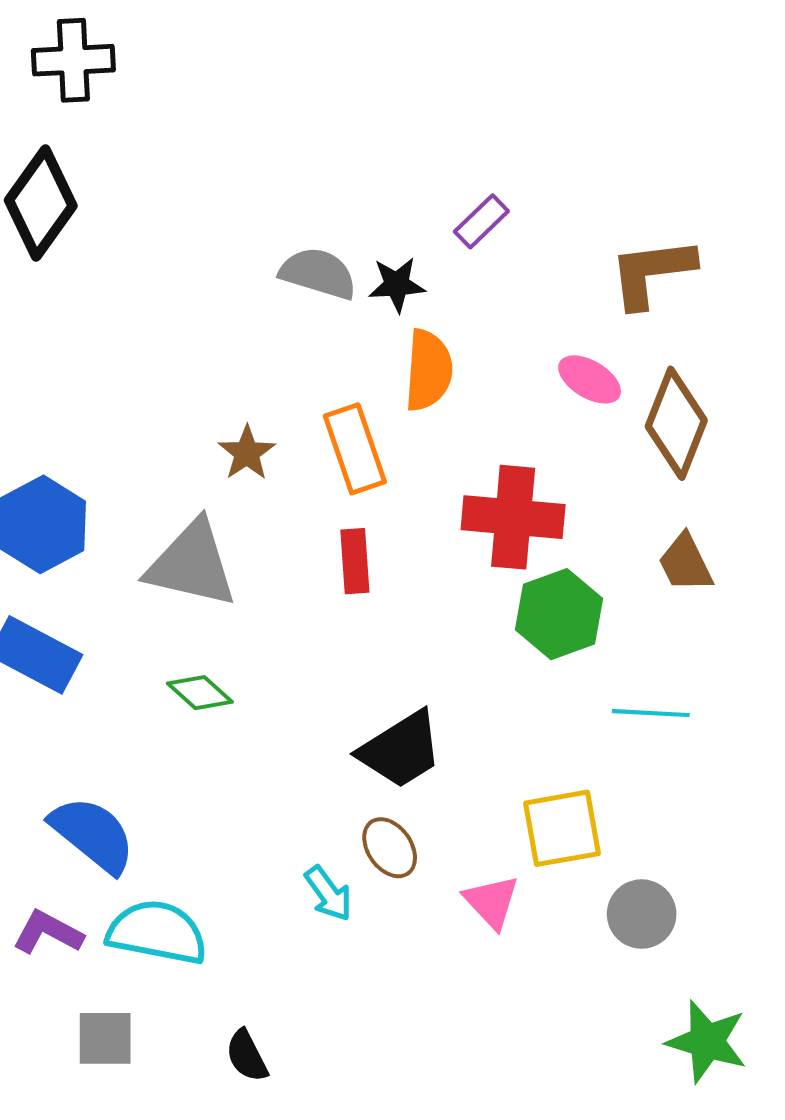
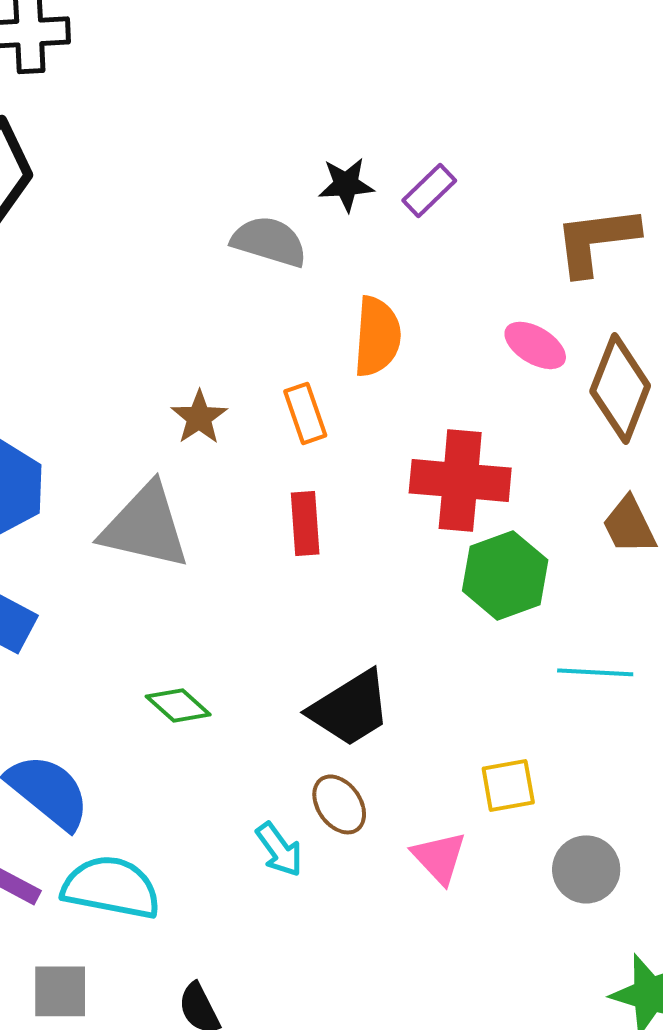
black star: (397, 285) -> (346, 184), moved
orange rectangle: (355, 449) -> (305, 413), size x0.7
green diamond: (200, 693) -> (178, 705), moved
yellow square: (562, 828) -> (508, 785), size x0.7

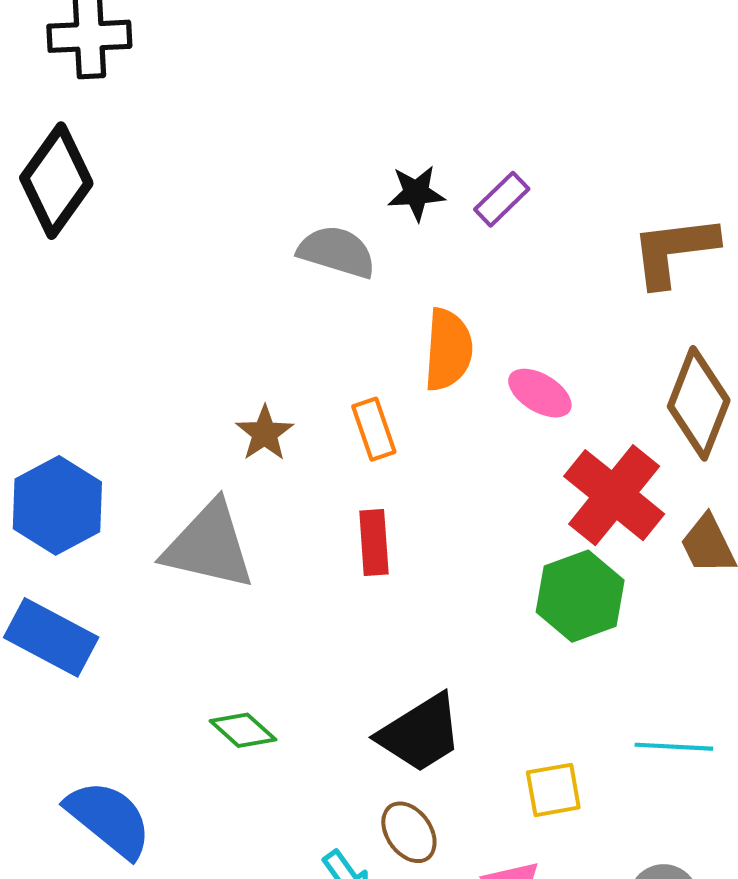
pink ellipse: (535, 345) -> (540, 393), moved
red cross: (460, 480) -> (614, 495), moved, turned 34
cyan line: (595, 672) -> (674, 747), moved
yellow square: (508, 785) -> (553, 790), moved

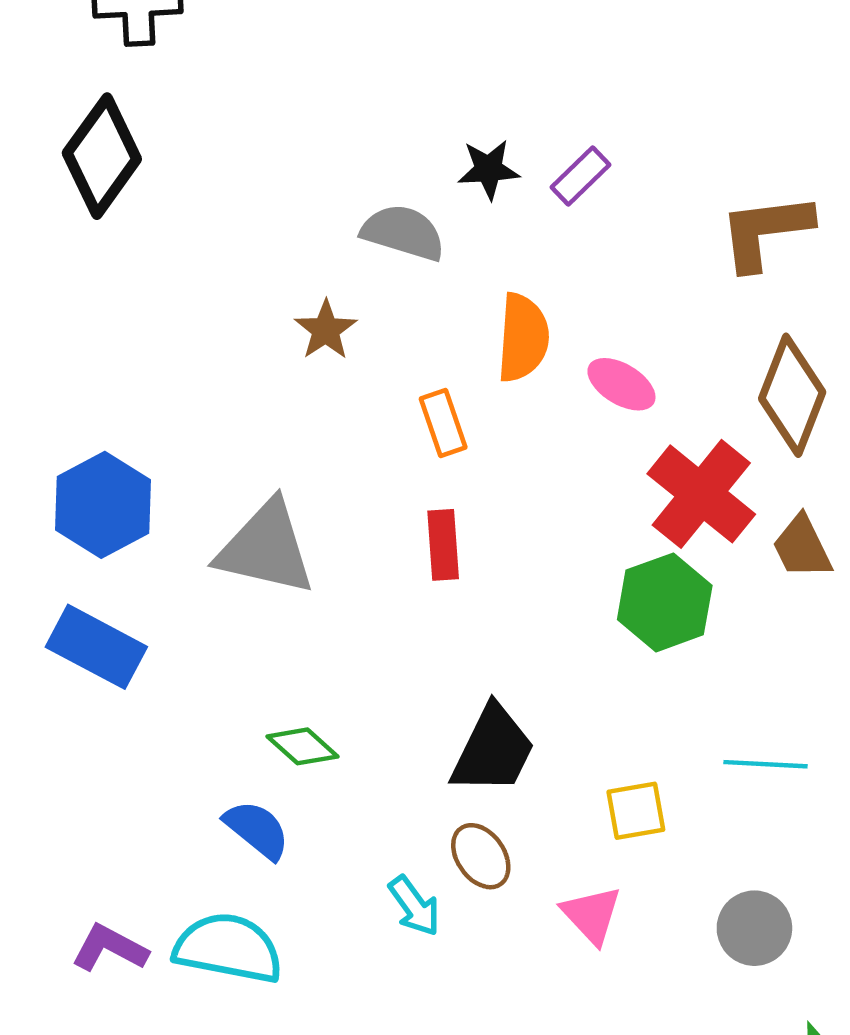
brown star: (265, 433) -> (326, 330), moved
black trapezoid: (420, 733) -> (493, 750), turned -32
blue semicircle: (109, 819) -> (257, 830), moved, size x0.7

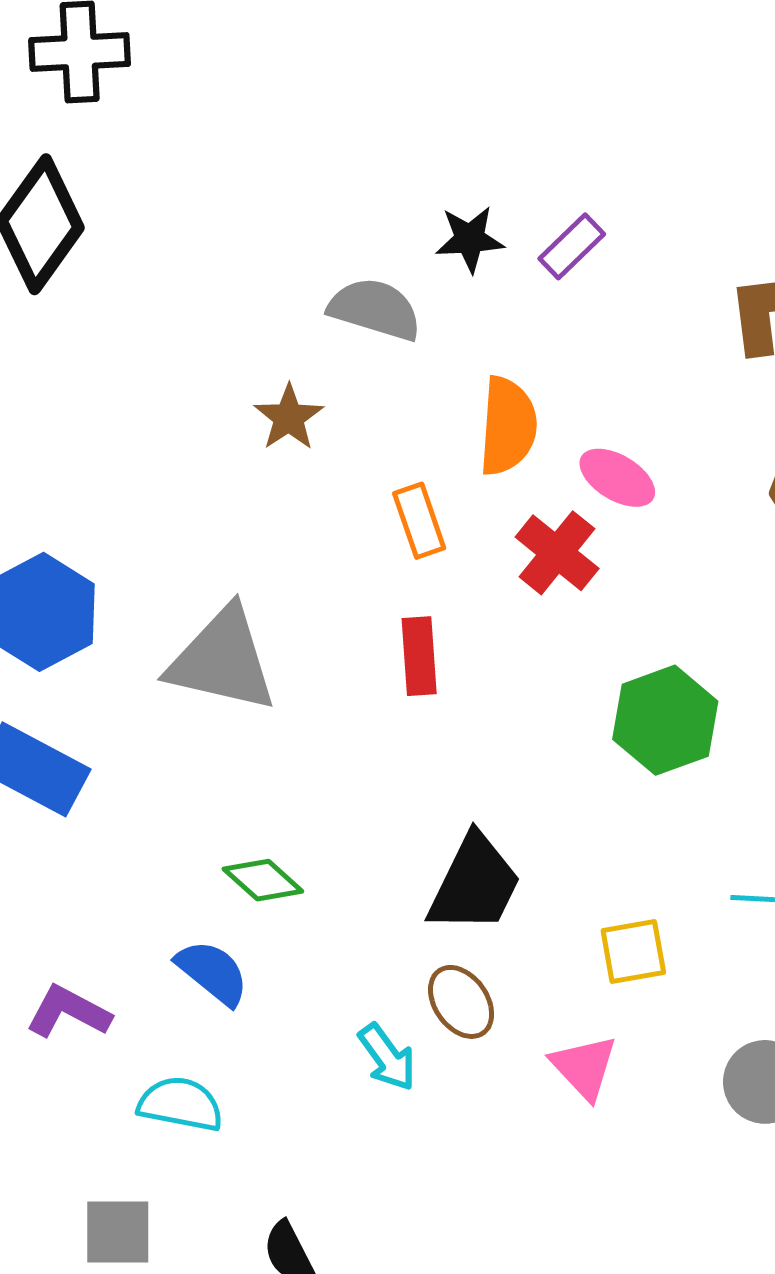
red cross: (701, 494) -> (557, 553), moved, size x0.7
purple L-shape: (110, 948) -> (69, 1012), moved
cyan semicircle: (228, 948) -> (180, 1104), size x0.7

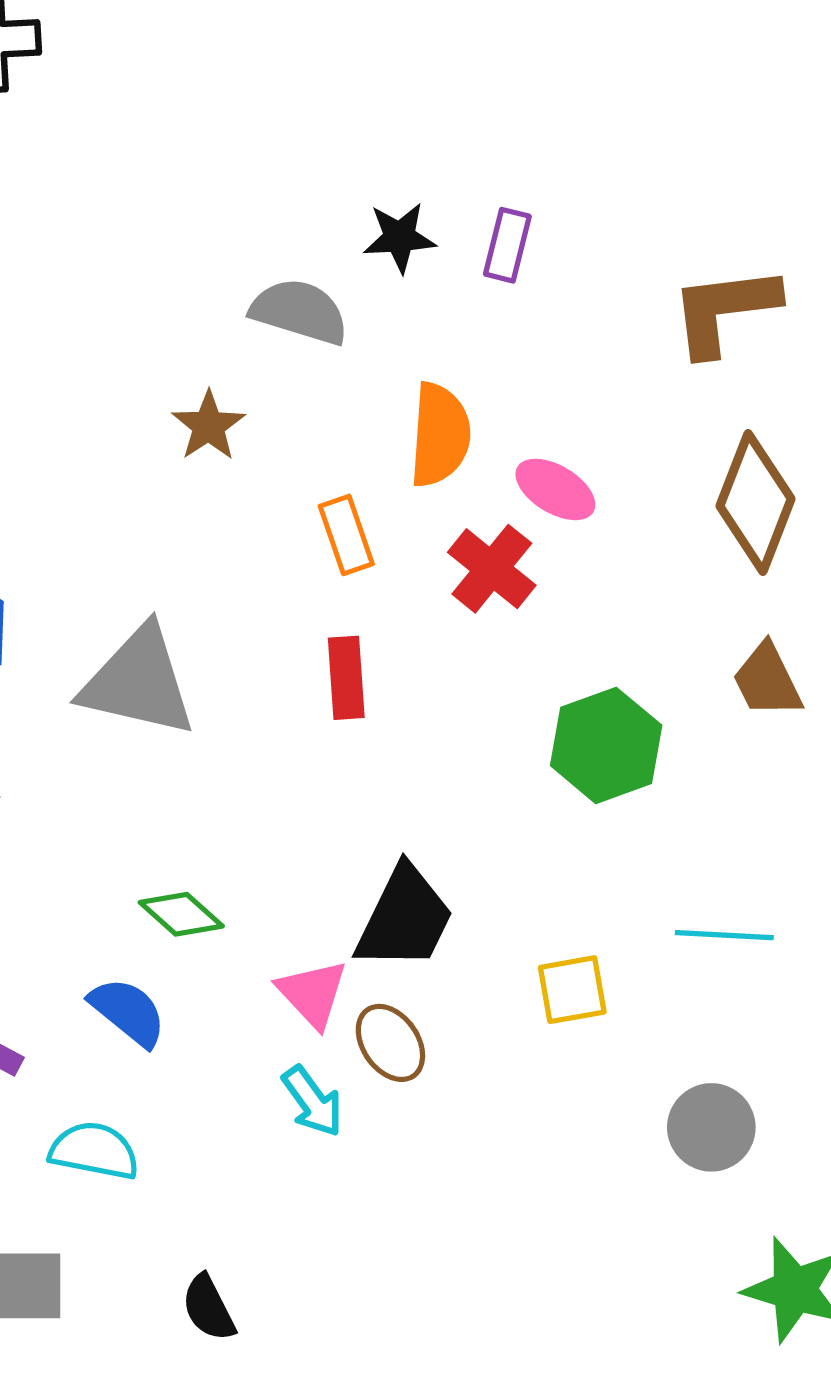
purple rectangle: (572, 246) -> (507, 245), turned -32
pink triangle: (584, 1067) -> (312, 994), moved

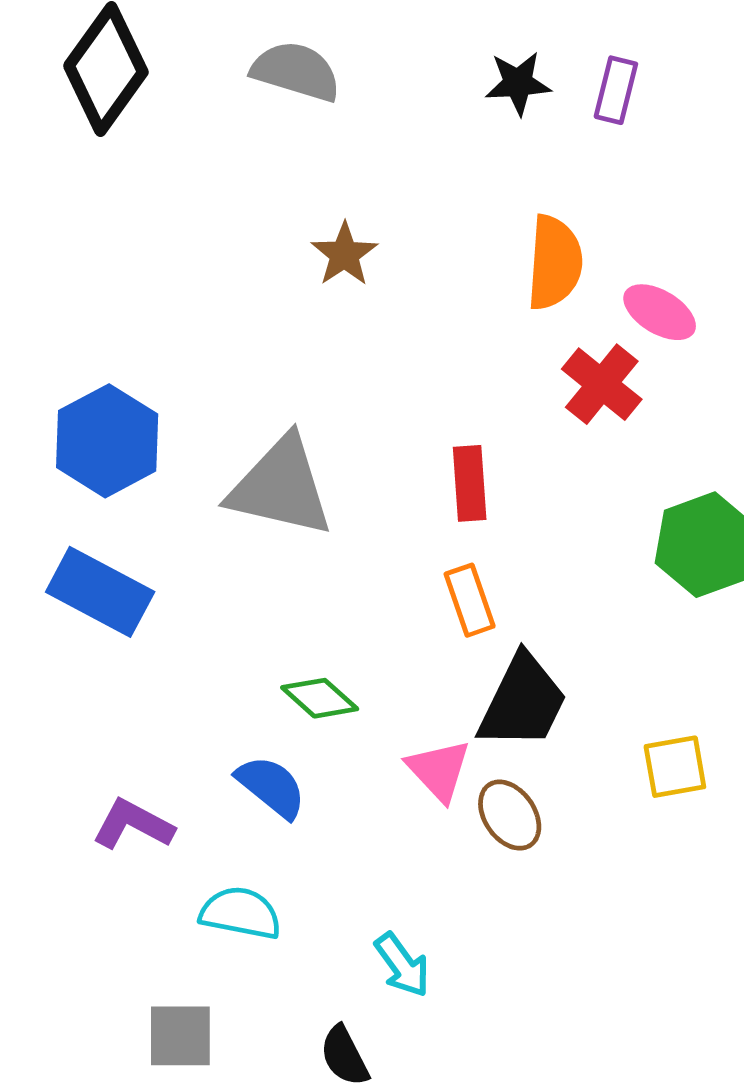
gray semicircle: (299, 311) -> (296, 71), moved
orange rectangle: (346, 535) -> (470, 600), moved
cyan arrow: (312, 1101) -> (402, 965), moved

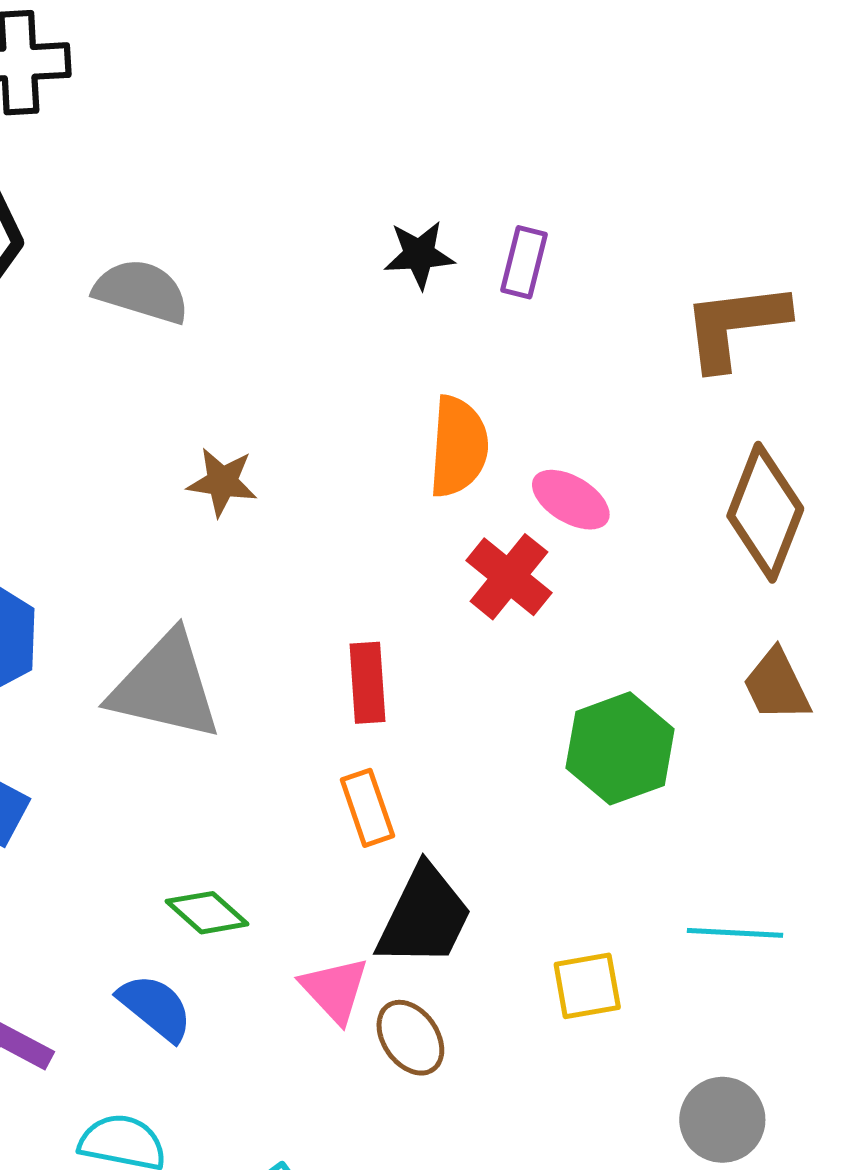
gray semicircle: (296, 71) -> (141, 291), moved
brown star: (344, 254) -> (222, 482), moved, turned -30

